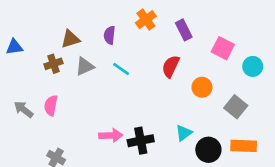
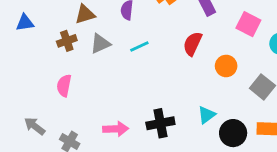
cyan line: (121, 69) -> (139, 46), turned -60
gray arrow: (24, 109) -> (35, 126), moved
pink arrow: (111, 135) -> (116, 129), moved

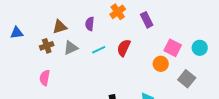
pink square: (248, 24) -> (173, 48), moved
red semicircle: (193, 44) -> (124, 48), moved

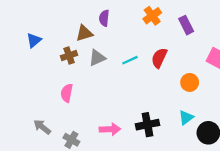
purple semicircle: (90, 24) -> (104, 18), moved
blue triangle: (17, 33) -> (34, 40), turned -32
orange circle: (161, 64) -> (190, 82), moved

